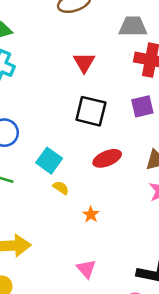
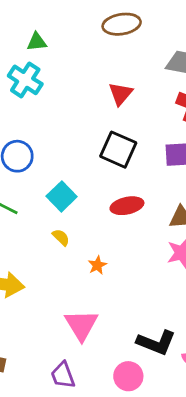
yellow semicircle: (61, 188) -> (61, 237), moved
pink triangle: (86, 269) -> (81, 325), size x1.5

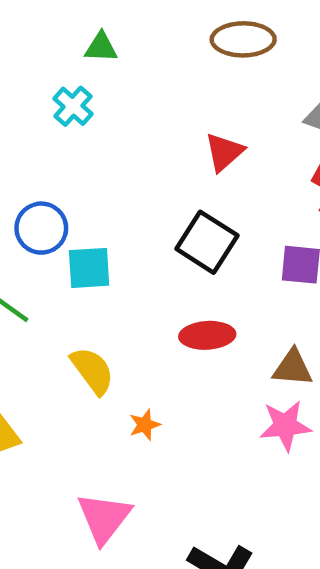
cyan cross: (25, 80) -> (73, 106), size x0.7
cyan square: (62, 196) -> (89, 268), moved, turned 32
yellow semicircle: (61, 237) -> (92, 371), size x1.6

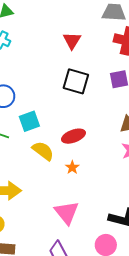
cyan square: (89, 268) -> (29, 121), moved
red ellipse: (207, 335) -> (73, 136), moved

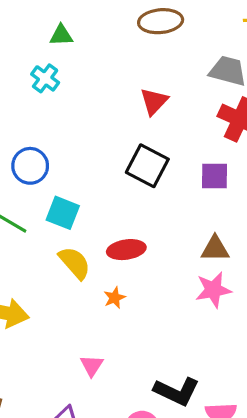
cyan square: (29, 121) -> (63, 213), turned 30
pink triangle: (67, 212) -> (92, 366), size x0.6

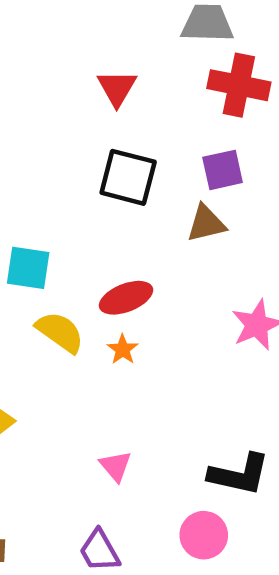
brown triangle: (215, 249) -> (206, 224), moved
orange star: (115, 298) -> (123, 349), moved

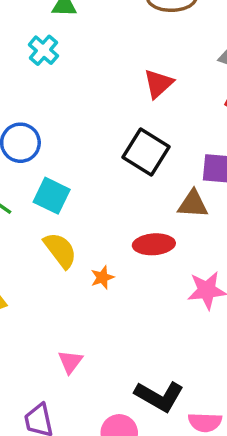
red ellipse: (126, 298) -> (154, 244), moved

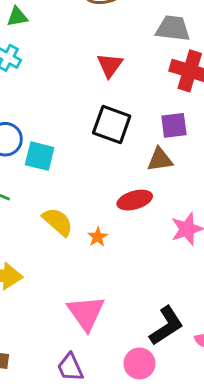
cyan square: (52, 196) -> (40, 156), moved
pink triangle: (70, 362) -> (86, 313), size x1.8
black L-shape: (159, 396) -> (166, 326), turned -51

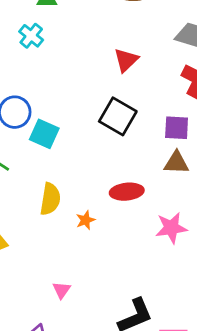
brown triangle: (160, 160) -> (176, 163), moved
yellow semicircle: (58, 222) -> (50, 199), turned 48
pink triangle: (86, 313) -> (61, 290), size x0.5

